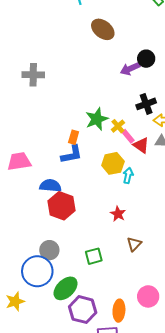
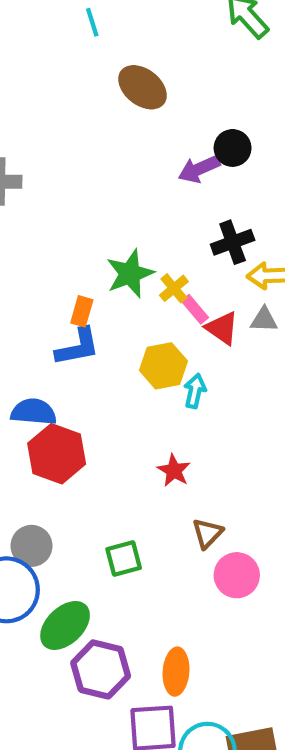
pink circle: (148, 296) -> (237, 575), moved

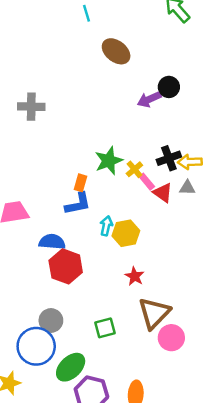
black cross: (233, 242) -> (169, 158), moved
yellow hexagon: (163, 366) -> (126, 233), moved
cyan arrow: (195, 391) -> (106, 226), moved
brown triangle: (207, 533) -> (154, 313), size x1.8

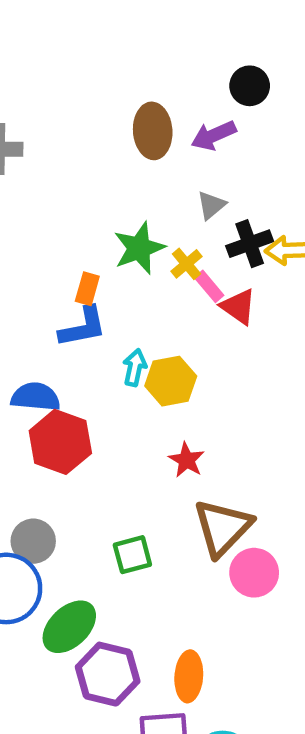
brown ellipse: (116, 51) -> (153, 131), moved, turned 48
black circle: (169, 87) -> (250, 86), moved
gray triangle: (187, 188) -> (211, 205), moved, turned -42

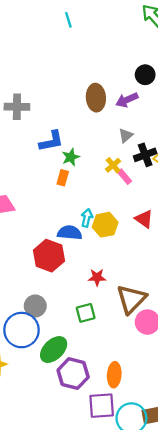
green star: (139, 248) -> (71, 157), moved, size x0.7
red triangle: (238, 307) -> (144, 219), moved
blue L-shape: (83, 327) -> (51, 141), moved
blue semicircle: (35, 397) -> (70, 233), moved
red star: (187, 460) -> (97, 277), moved, turned -30

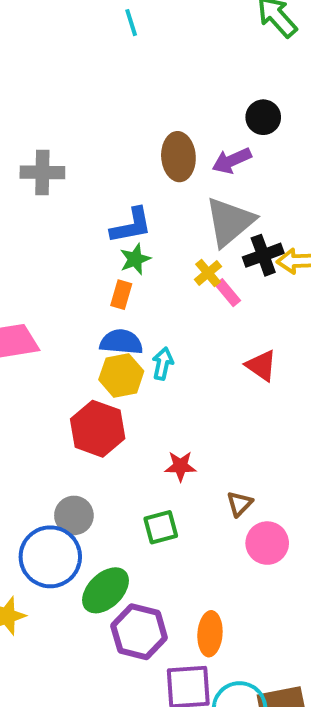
gray triangle: (126, 135) -> (230, 222), size x2.0
blue L-shape: (51, 141) -> (131, 226), moved
yellow hexagon: (105, 225) -> (121, 375), moved
blue semicircle: (70, 233) -> (121, 342), moved
brown triangle: (131, 299) -> (240, 504), size x0.5

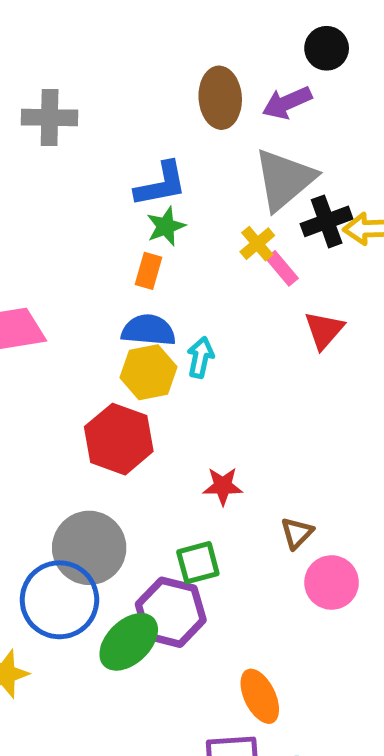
red triangle: (261, 366) -> (324, 330), moved, turned 36
gray circle: (74, 515) -> (89, 548), size x1.5
purple hexagon: (139, 632) -> (171, 612), moved
orange ellipse: (210, 634) -> (260, 696), turned -30

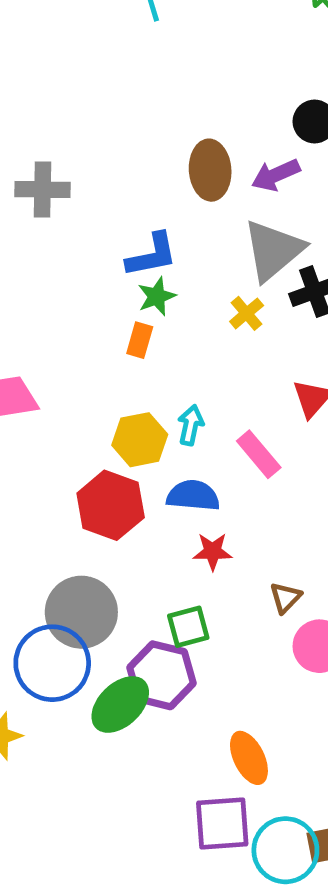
pink rectangle: (282, 268) -> (259, 454), moved, size x1.4
blue semicircle: (148, 330) -> (193, 496), moved

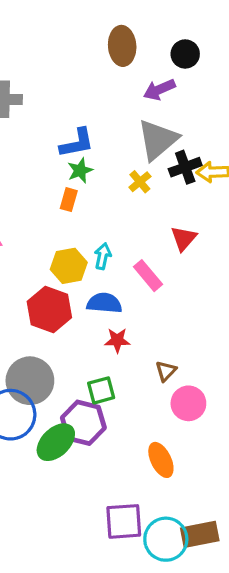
brown ellipse: (210, 170) -> (122, 46), moved
orange ellipse: (249, 758) -> (161, 460), moved

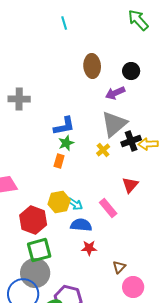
cyan arrow: (103, 256) -> (75, 204), moved, turned 112
red hexagon: (49, 310) -> (33, 220), moved
green square: (101, 390) -> (39, 250), moved, size x1.4

